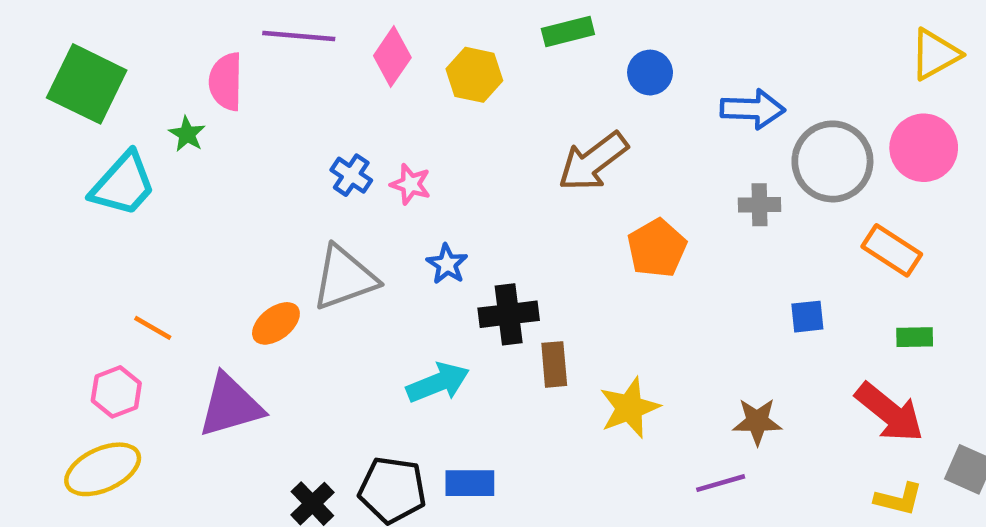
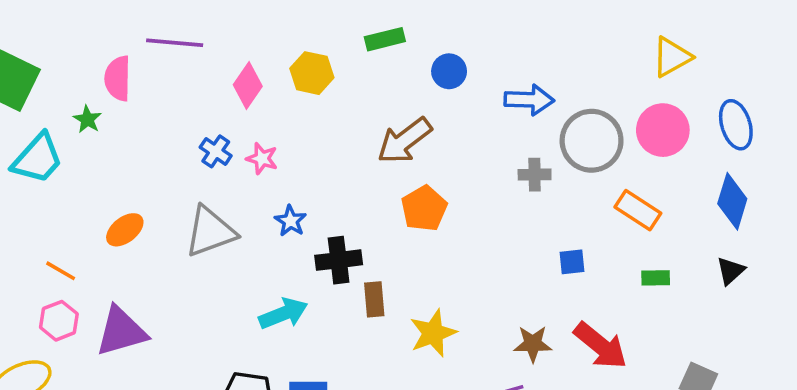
pink diamond: (392, 57) -> (248, 86), moved
orange pentagon: (657, 248) -> (424, 208), moved
orange ellipse: (276, 323) -> (125, 230), moved
pink hexagon: (116, 392) -> (59, 321), moved
red arrow: (889, 412) -> (600, 346), moved

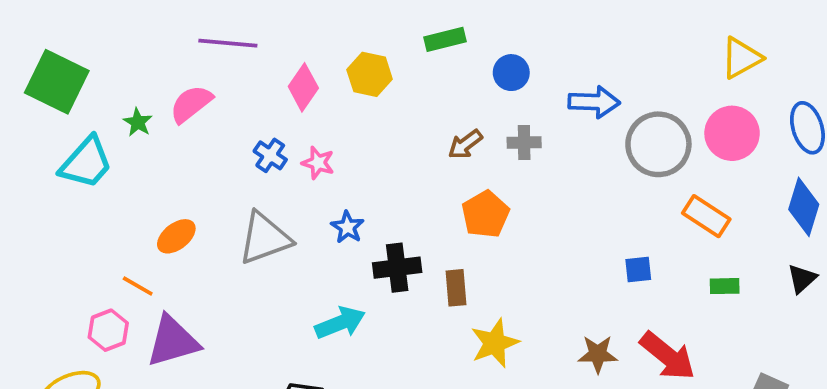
pink semicircle: (118, 78) -> (191, 104), moved, turned 51
brown arrow: (405, 141) -> (465, 144), size x0.6
gray cross: (535, 175) -> (524, 143), moved
orange line: (61, 271) -> (138, 286), moved
brown rectangle: (374, 299) -> (456, 288), moved

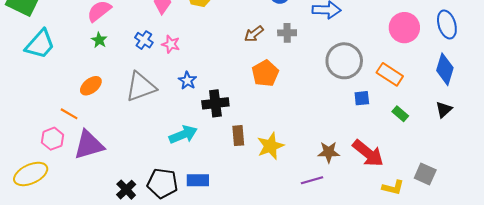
green star: (138, 122) -> (99, 40), moved
gray circle: (658, 144) -> (344, 61), moved
blue square: (638, 269) -> (362, 98), moved
green rectangle: (725, 286) -> (400, 114), turned 42
brown rectangle: (456, 288) -> (238, 136), moved

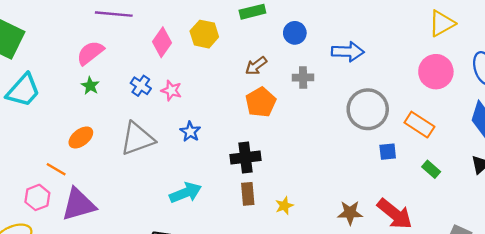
brown arrow: (254, 34) -> (256, 66), moved
orange pentagon: (265, 73) -> (261, 102), moved
black cross: (215, 103) -> (245, 157), moved
yellow star: (270, 146) -> (284, 206), size x0.6

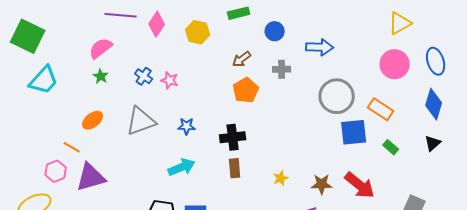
pink diamond: (162, 42) -> (157, 24), moved
blue star: (190, 132) -> (187, 126), moved, turned -30
blue square: (388, 152) -> (354, 132), size x1.8
yellow star: (284, 206) -> (281, 178), moved

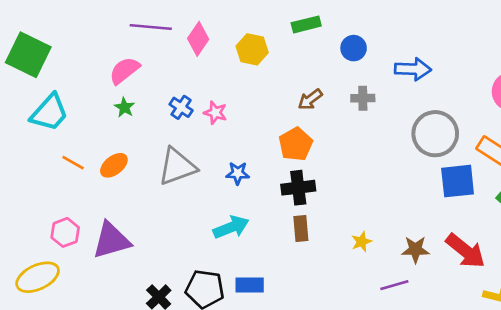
brown arrow: (242, 59) -> (310, 99), moved
orange pentagon: (246, 90) -> (296, 144), moved
orange line: (72, 147) -> (73, 163), moved

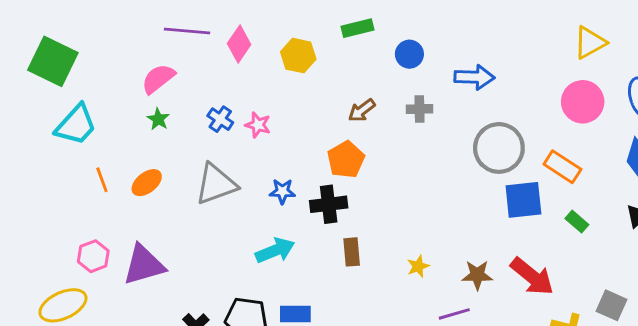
orange line: (73, 163) -> (102, 180), turned 40
black cross: (298, 188) -> (329, 204), moved

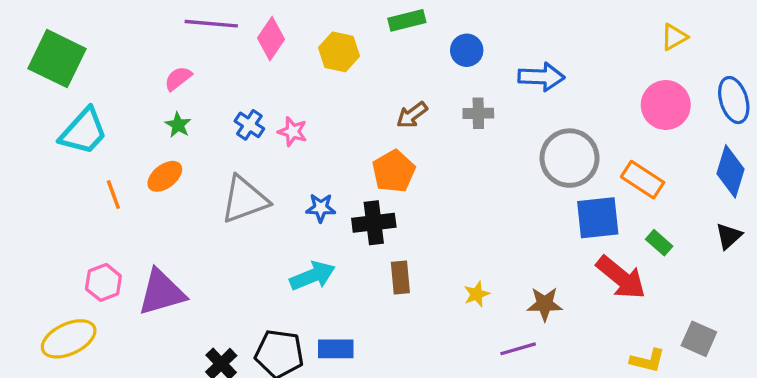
yellow triangle: (590, 43) -> (674, 37), size x0.7
pink semicircle: (158, 79) -> (178, 78), size x0.7
orange ellipse: (147, 183) -> (165, 176), moved
red arrow: (532, 276) -> (621, 277), moved

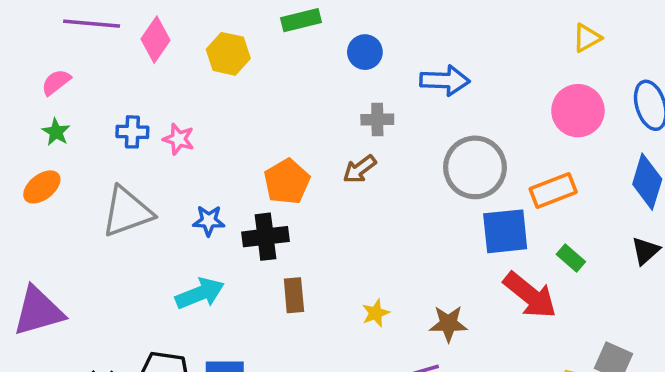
brown arrow: (412, 115) -> (360, 169), moved
blue cross: (249, 125) -> (132, 132), turned -32
orange rectangle: (643, 180) -> (553, 191), turned -54

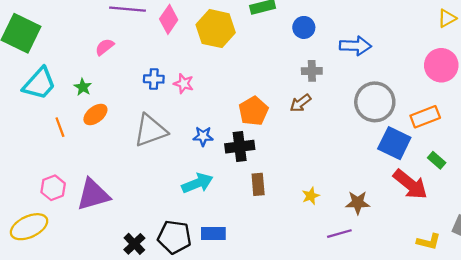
yellow hexagon: (228, 54) -> (216, 29), size x1.4
green star: (56, 132) -> (83, 87), moved
blue square: (505, 231) -> (394, 143), turned 32

